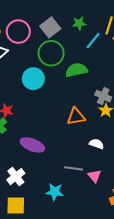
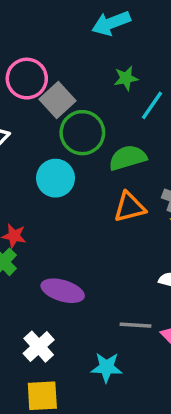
gray square: (50, 27) -> (58, 100), moved
pink circle: (18, 32) -> (27, 79), moved
orange triangle: (76, 117) -> (130, 207), moved

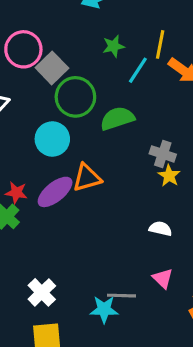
orange triangle: (130, 207) -> (87, 178), moved
purple ellipse: (63, 291) -> (55, 192), moved, turned -54
gray line: (136, 325) -> (121, 296), moved

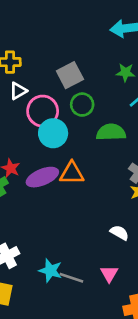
pink circle: (23, 49) -> (43, 111), moved
green circle: (75, 97) -> (82, 105), size x0.7
cyan star: (104, 309) -> (50, 271), moved

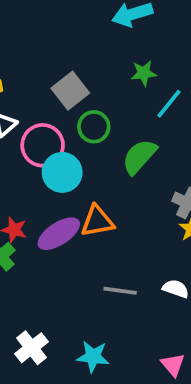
green semicircle: (111, 132) -> (139, 157), turned -36
pink triangle: (109, 274) -> (173, 365), moved
gray line: (71, 278) -> (120, 291), moved

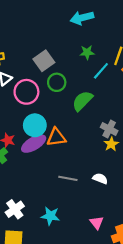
cyan circle: (62, 172) -> (35, 125), moved

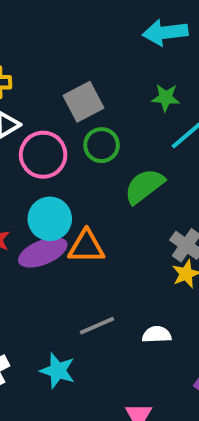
gray line: (68, 178) -> (97, 326), turned -42
white semicircle: (100, 179) -> (157, 335), turned -32
cyan star: (50, 216) -> (58, 371), moved

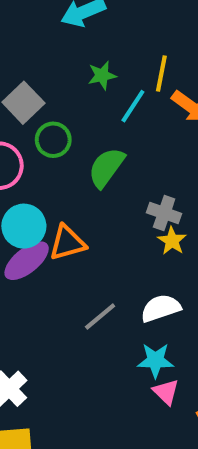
white semicircle: (157, 335) -> (161, 308), size x1.4
cyan star: (58, 371) -> (155, 360), moved

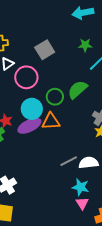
green circle: (53, 140) -> (55, 97), moved
gray line: (100, 316) -> (69, 161), moved

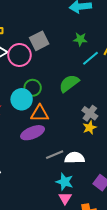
pink circle: (26, 77) -> (19, 55), moved
green circle: (55, 97) -> (33, 88), moved
purple ellipse: (29, 126) -> (33, 133), moved

